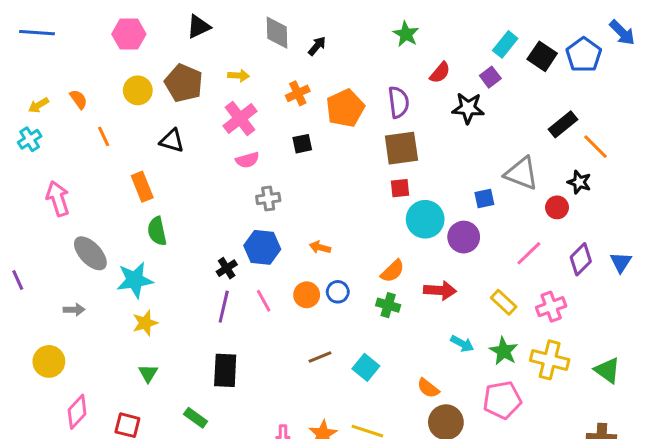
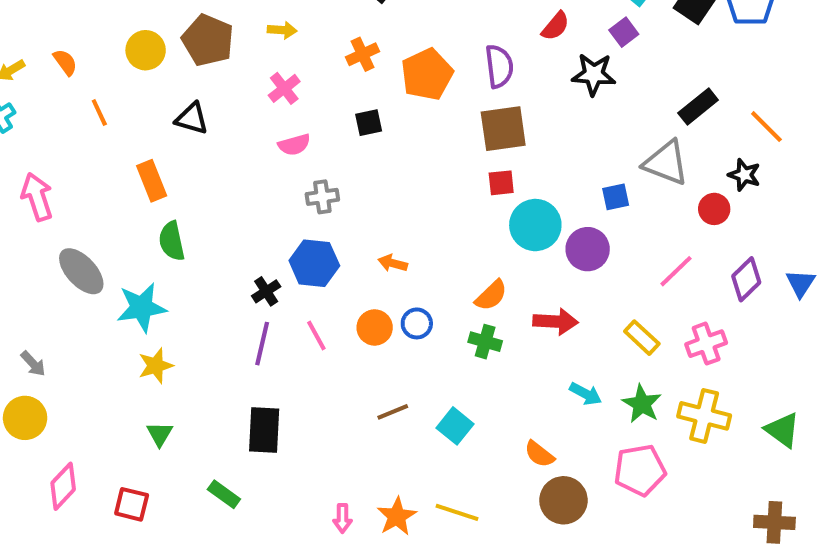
pink cross: (240, 119) -> (284, 88), size x0.7
black rectangle: (563, 124) -> (698, 106), moved
gray arrow: (74, 310) -> (33, 364), moved, turned 48

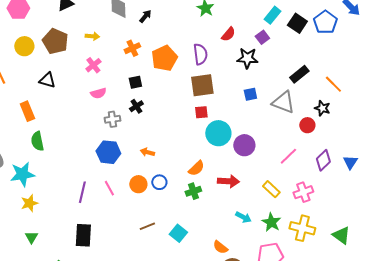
blue square: (616, 197) -> (250, 94), moved
black cross: (266, 291) -> (136, 106), moved
green cross: (485, 342) -> (193, 191), turned -35

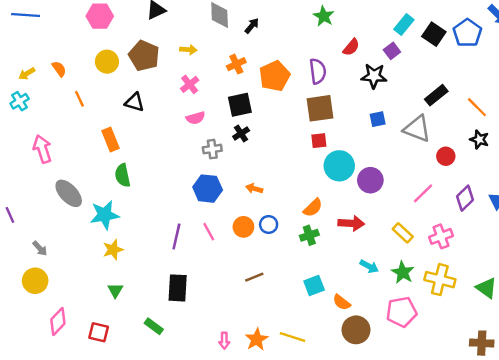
black square: (135, 82) -> (240, 105), size x1.5
black star: (322, 108) -> (479, 139), moved
cyan square: (178, 233) -> (314, 286), moved, turned 30

